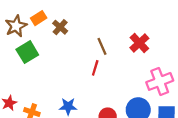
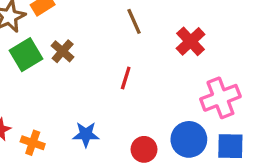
brown cross: (60, 27) -> (63, 51), moved
brown line: (102, 46) -> (134, 21), moved

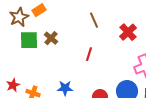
green square: (26, 55) -> (29, 40), turned 30

